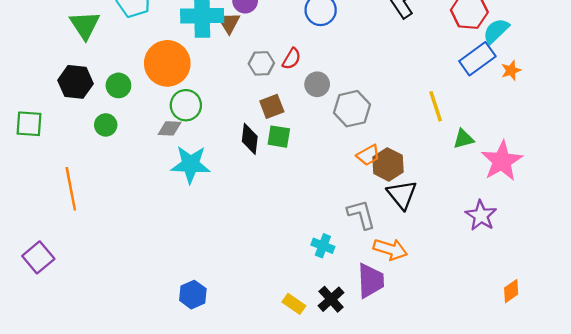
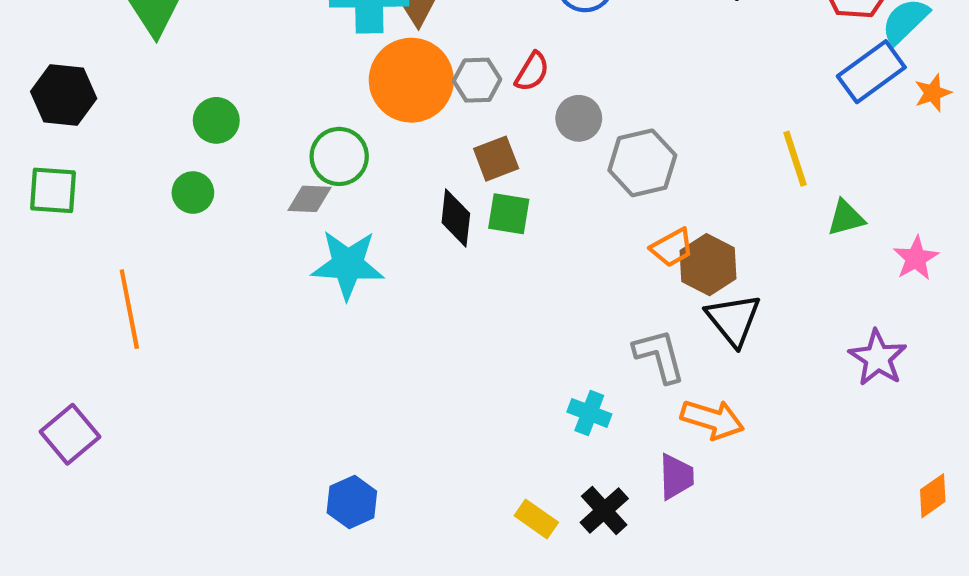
orange circle: (167, 63) -> (411, 80), moved
black hexagon: (75, 82) -> (64, 95), moved
pink star: (502, 161) -> (916, 258), size x0.6
purple trapezoid: (371, 281) -> (676, 477), size x0.7

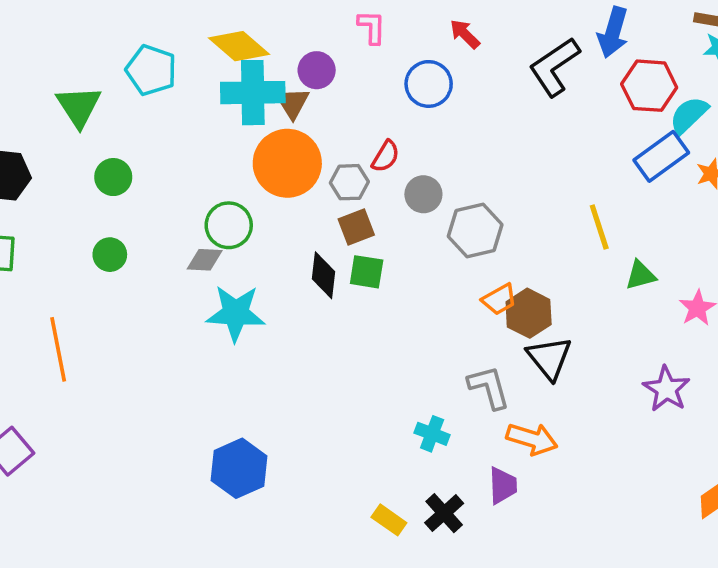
gray hexagon: (477, 80) -> (349, 182), moved
green circle: (216, 120) -> (113, 177), moved
blue hexagon: (352, 502) -> (239, 468), moved, size x1.4

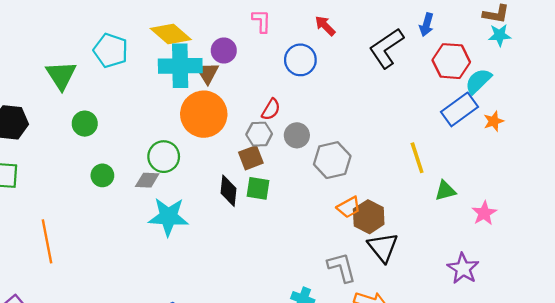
blue arrow: (613, 32) -> (426, 25), size x0.7
gray hexagon: (349, 182) -> (259, 134), moved
green circle: (110, 255) -> (102, 175), moved

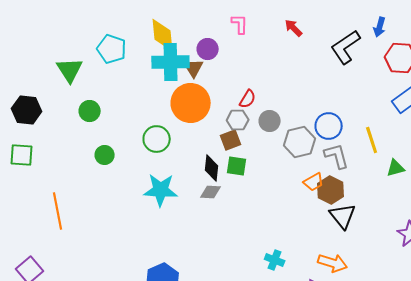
yellow diamond: (171, 34) -> (163, 35), turned 44
blue circle: (300, 60) -> (329, 126), moved
gray diamond: (147, 180) -> (211, 192), moved
gray L-shape: (342, 267) -> (337, 156), moved

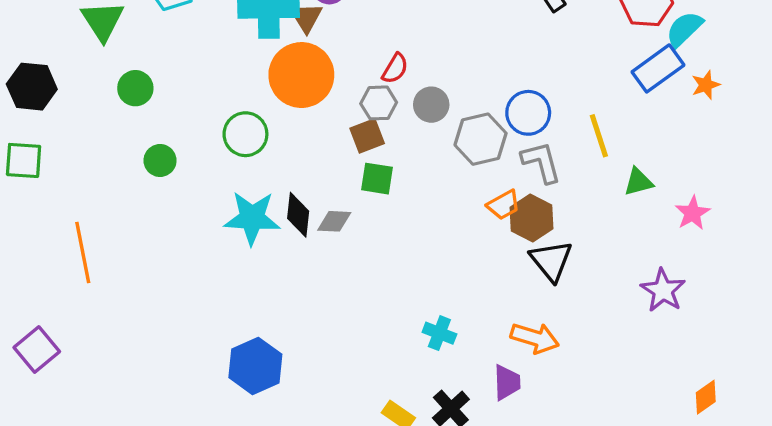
black diamond: (212, 168) -> (298, 215), moved

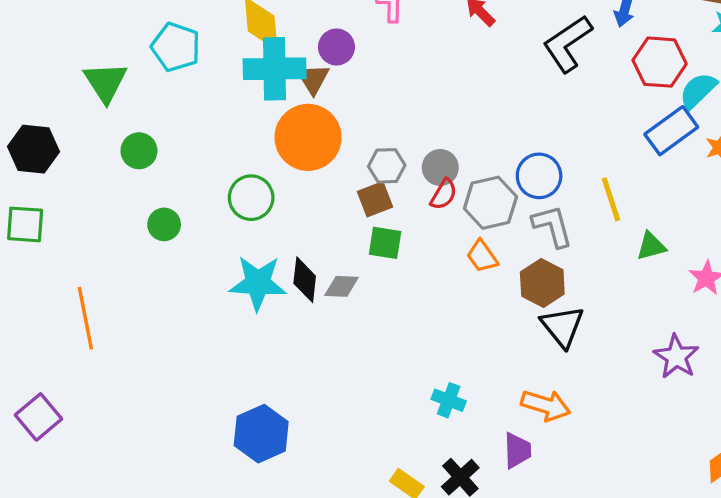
red semicircle: (395, 68) -> (444, 194), moved
orange trapezoid: (504, 205) -> (482, 256), moved, turned 84

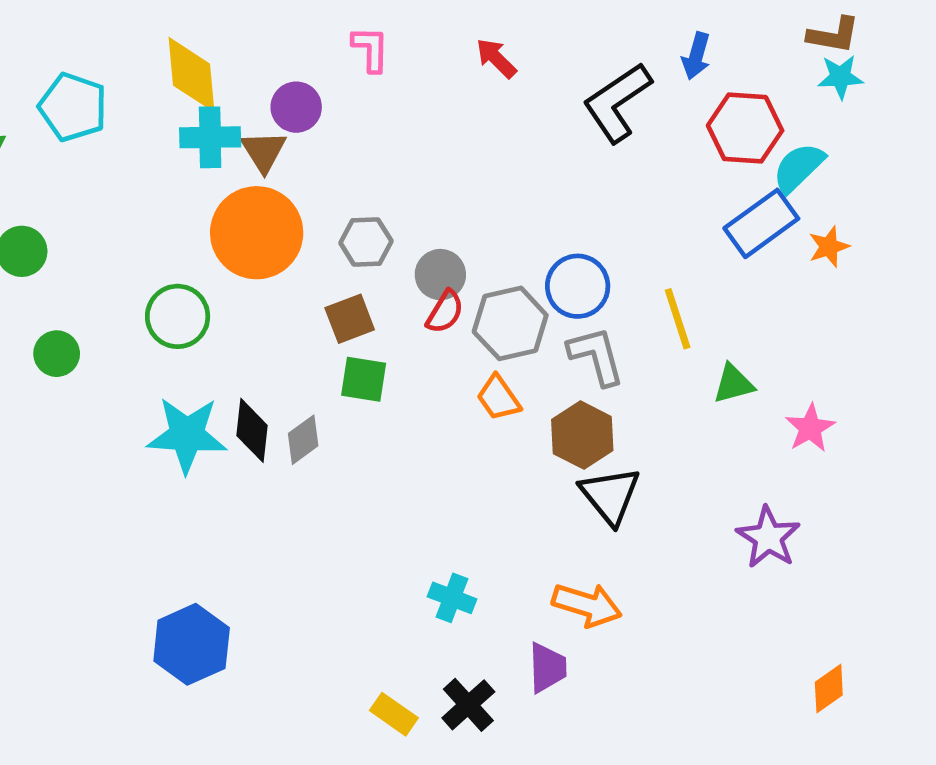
cyan cross: (275, 69) -> (210, 137), size x0.7
gray hexagon: (387, 166) -> (366, 242), moved
gray diamond: (342, 286) -> (303, 440), turned -39

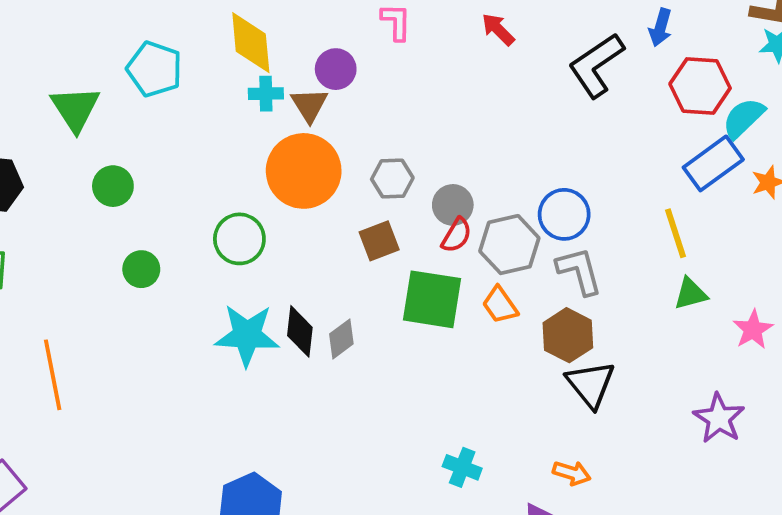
cyan cross: (210, 137) -> (266, 94), size x0.7
yellow line: (678, 319) -> (676, 233), moved
green square: (364, 379) -> (432, 299), moved, size x1.6
orange arrow: (587, 605) -> (572, 473), size x0.7

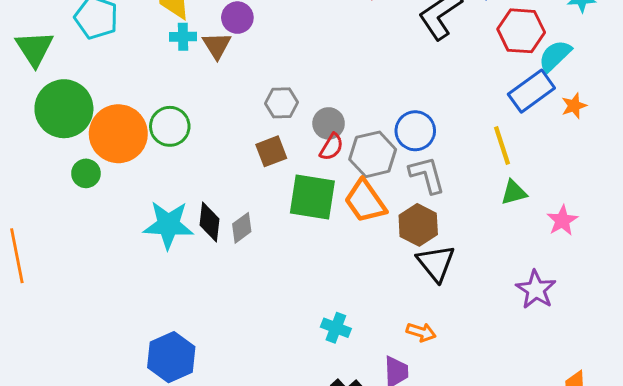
orange circle: (304, 171) -> (118, 134), moved
green circle: (113, 186) -> (64, 109), size x1.8
green circle: (239, 239) -> (170, 126), moved
orange trapezoid: (500, 305) -> (365, 201), size x1.5

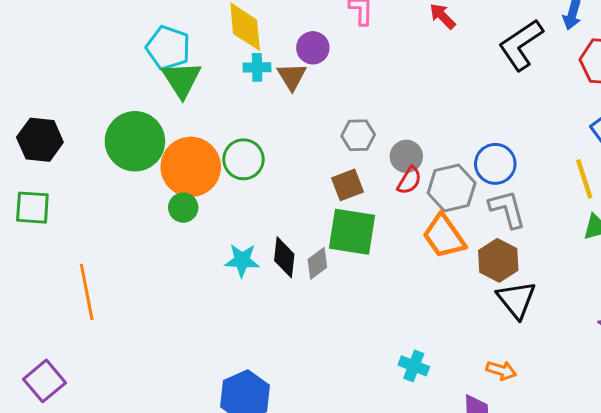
green triangle: (35, 48) -> (182, 79), moved
green circle: (86, 173) -> (183, 208), moved
green square: (312, 197) -> (352, 232), moved
cyan star: (168, 225) -> (242, 260), size x0.7

